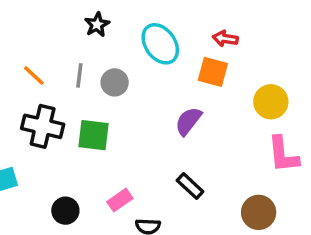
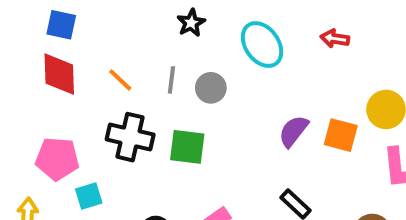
orange square: (213, 72) -> (341, 135), moved

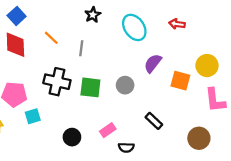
blue square: (61, 25) -> (17, 16), turned 36
orange line: (120, 80) -> (51, 38), moved
gray circle: (211, 88) -> (125, 85), moved
purple semicircle: (294, 131) -> (153, 63), moved

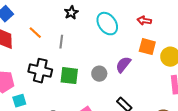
purple semicircle: (153, 63) -> (123, 65), moved
orange square: (180, 81) -> (147, 47), moved

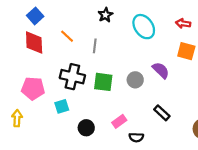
purple semicircle: (123, 65) -> (161, 70), turned 96
cyan square: (19, 101) -> (62, 106), moved

